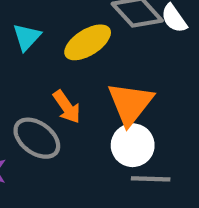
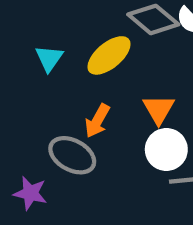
orange triangle: (130, 104) -> (159, 109), size x0.7
orange arrow: (67, 107) -> (97, 121), turned 72

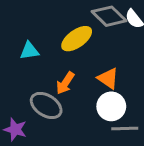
cyan triangle: (49, 58) -> (29, 51), moved, turned 42
orange triangle: (159, 109) -> (108, 78), turned -30

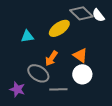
gray line: (125, 128) -> (58, 89), moved

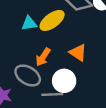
cyan triangle: (27, 36) -> (29, 23), moved
white circle: (82, 74) -> (64, 81), moved

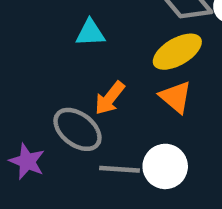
yellow ellipse: (52, 20) -> (177, 52), moved
white circle: (64, 81) -> (165, 166), moved

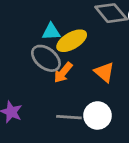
yellow ellipse: (177, 52) -> (72, 41), moved
gray ellipse: (77, 129) -> (46, 58), moved

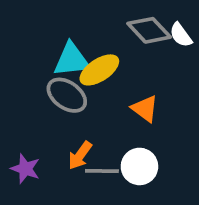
cyan triangle: (51, 32) -> (72, 60), size x1.5
orange arrow: (63, 73) -> (80, 155), moved

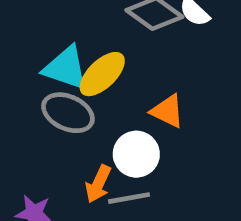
cyan triangle: (72, 60) -> (66, 68), turned 36
white circle: (139, 166) -> (136, 154), moved

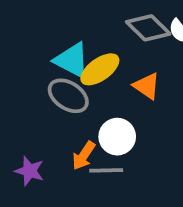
orange triangle: (167, 111) -> (147, 86), moved

